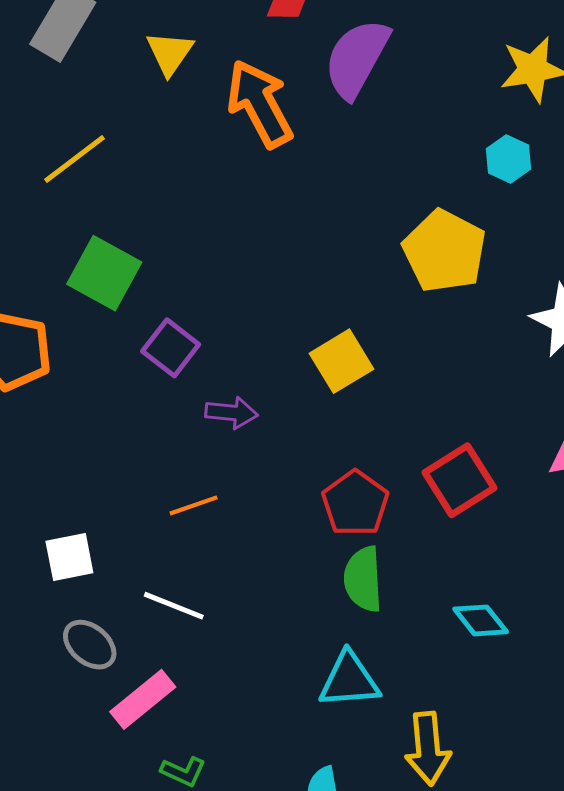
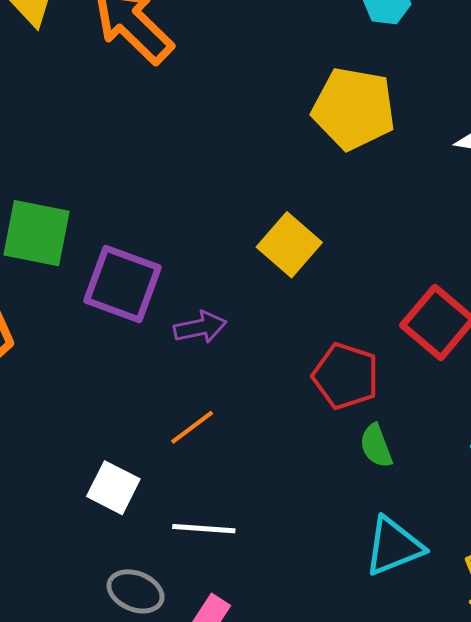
purple square: (171, 348) -> (122, 284), size x1.4
white square: (69, 557) -> (113, 488), moved, turned -34
green semicircle: (363, 579) -> (376, 446), size x0.7

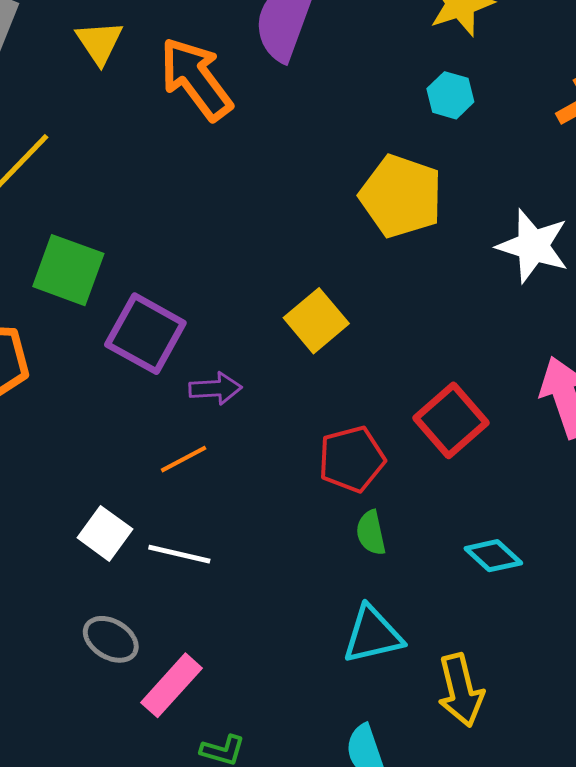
red pentagon: (346, 376) -> (352, 459), turned 30
orange line: (192, 427) -> (184, 459), moved
white line: (204, 529) -> (179, 554), moved

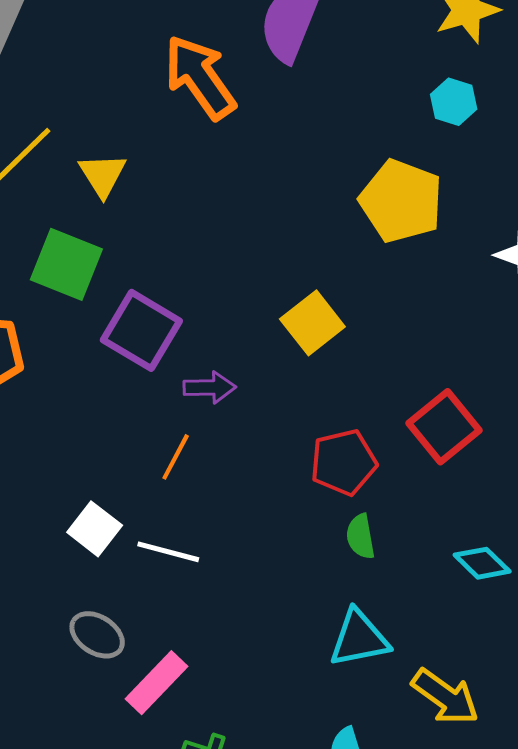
yellow triangle: (99, 42) -> (103, 175), moved
orange line: (184, 459) -> (176, 457), turned -36
yellow arrow: (461, 690) -> (445, 697), turned -42

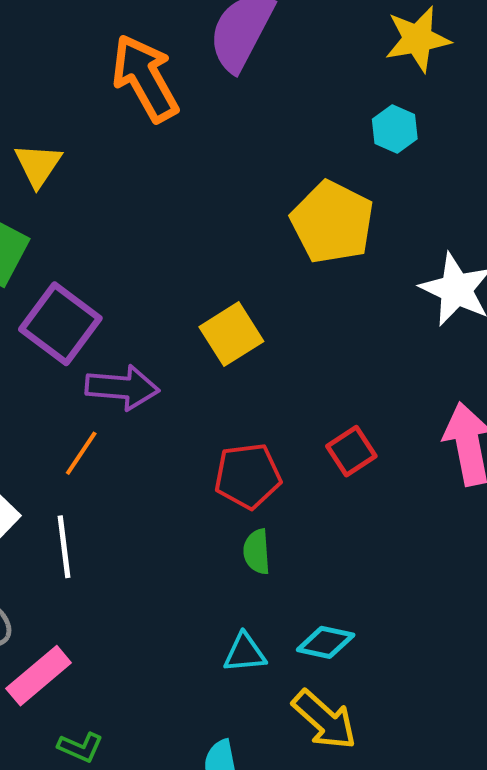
purple arrow: (210, 387) -> (122, 388), size x1.4
red square: (444, 427) -> (351, 451), size x0.7
white line: (168, 552) -> (64, 547), turned 62
cyan diamond: (482, 563) -> (326, 642), moved, turned -38
cyan triangle: (359, 639) -> (245, 653), size x0.7

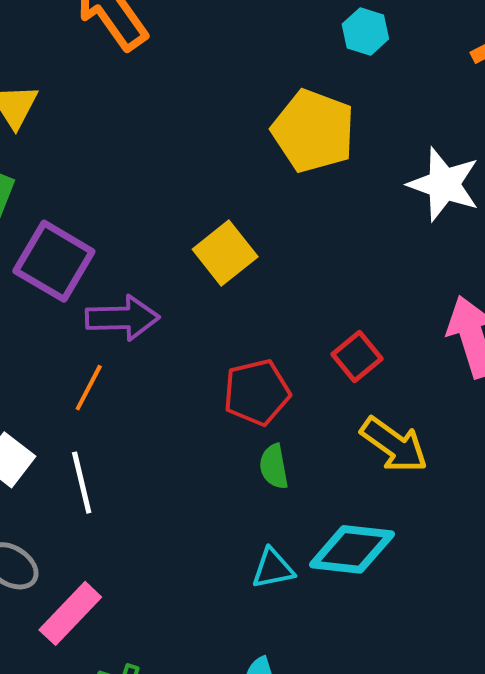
cyan diamond: (326, 642) -> (352, 549), size x1.5
yellow arrow: (324, 720) -> (394, 445), moved

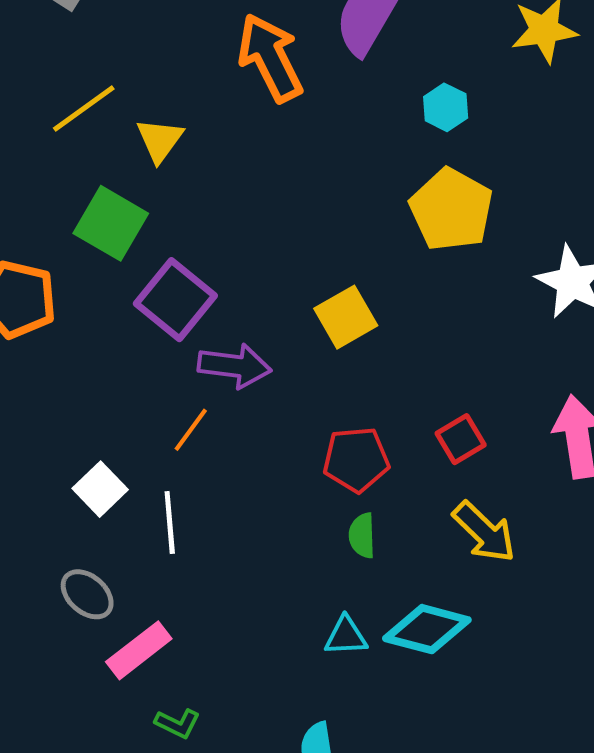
cyan hexagon: (365, 31) -> (446, 107), moved

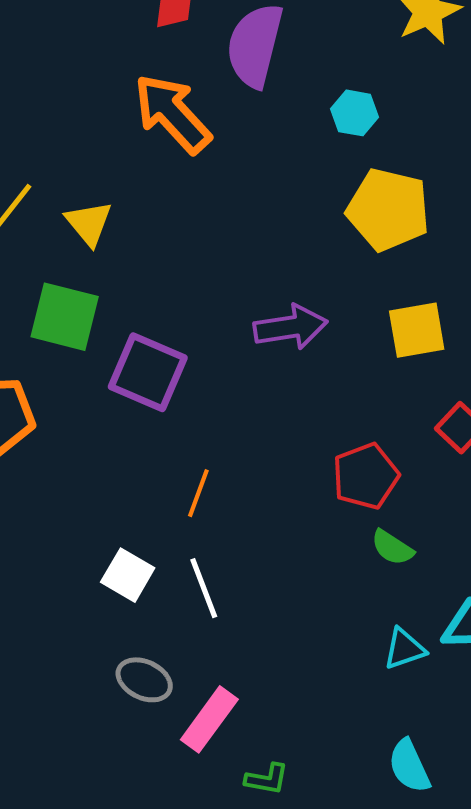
yellow square: (346, 317) -> (417, 330), moved, turned 36
purple arrow: (235, 366) -> (290, 327), moved
green semicircle: (362, 535) -> (392, 548), turned -39

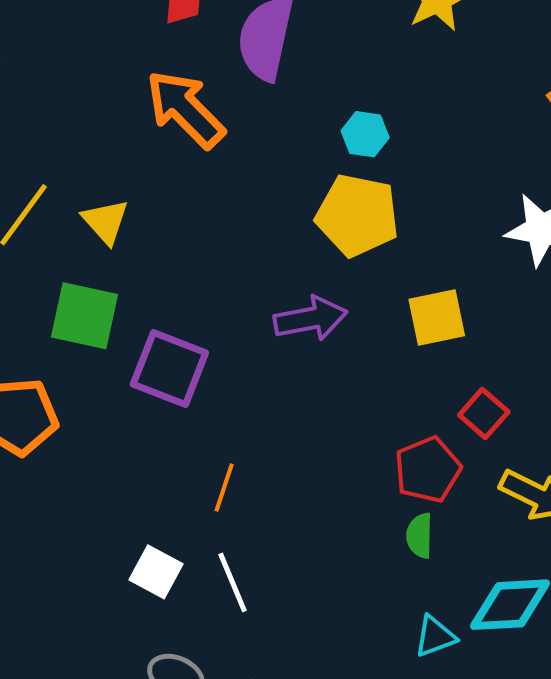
cyan hexagon: (355, 113) -> (365, 134), moved
yellow pentagon: (388, 210) -> (357, 215), moved
red pentagon: (366, 476) -> (428, 470), moved
green semicircle: (392, 548) -> (420, 536), turned 60

